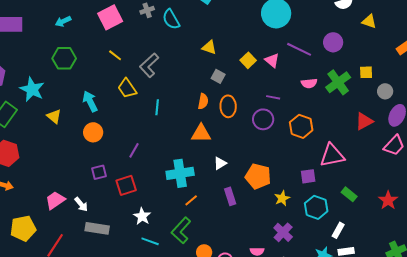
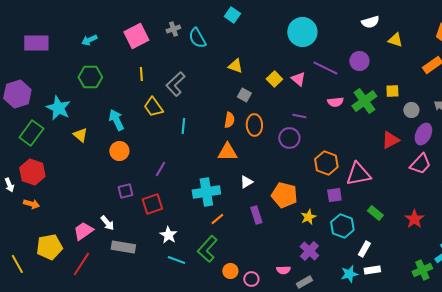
yellow line: (115, 55) -> (141, 74), turned 48
orange hexagon: (301, 126) -> (326, 163), moved
pink trapezoid: (55, 200) -> (83, 231), moved

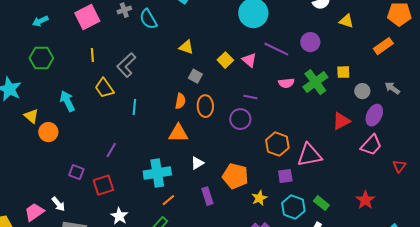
orange circle: (119, 151) -> (48, 132), moved
purple square: (125, 191) -> (76, 172), turned 35
green rectangle: (375, 213) -> (321, 203), moved

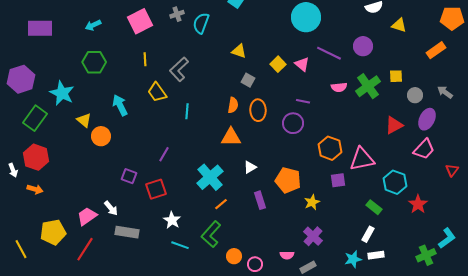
cyan semicircle: (148, 19) -> (201, 23), turned 50
cyan cross: (157, 173) -> (210, 177), turned -32
cyan hexagon: (293, 207) -> (395, 182), moved

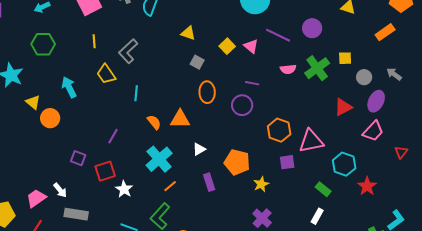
orange semicircle: (233, 105) -> (154, 122), moved, turned -49
white star: (172, 220) -> (124, 189), moved

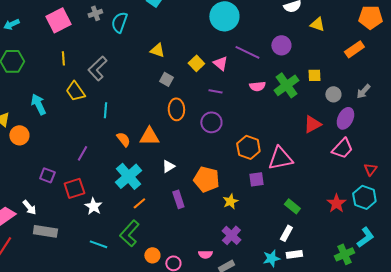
gray arrow: (394, 74) -> (363, 91), turned -84
purple line: (252, 83) -> (215, 91), moved
cyan hexagon: (344, 164) -> (364, 197), moved

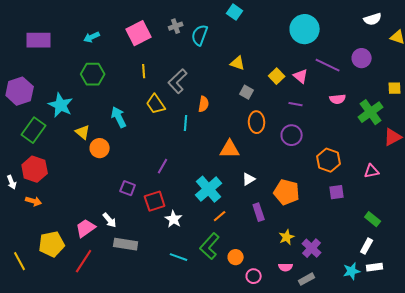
green cross: (286, 85) -> (371, 112), moved
orange semicircle: (123, 139) -> (204, 104), moved, turned 49
pink triangle: (280, 158) -> (372, 171), moved, size x0.6
yellow star: (230, 201) -> (287, 237), moved
orange circle: (152, 255) -> (236, 257), moved

